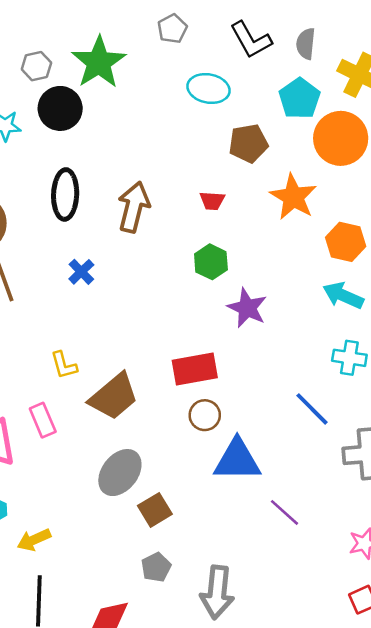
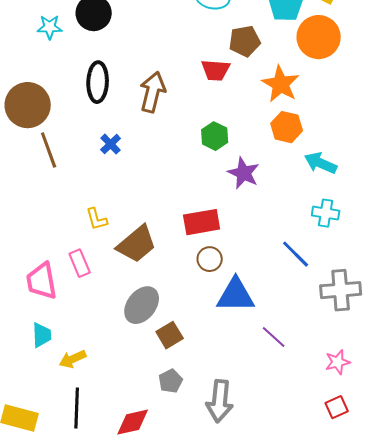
red trapezoid: (212, 201) -> (216, 70), moved, size x1.4
orange hexagon: (346, 242) -> (287, 127), moved

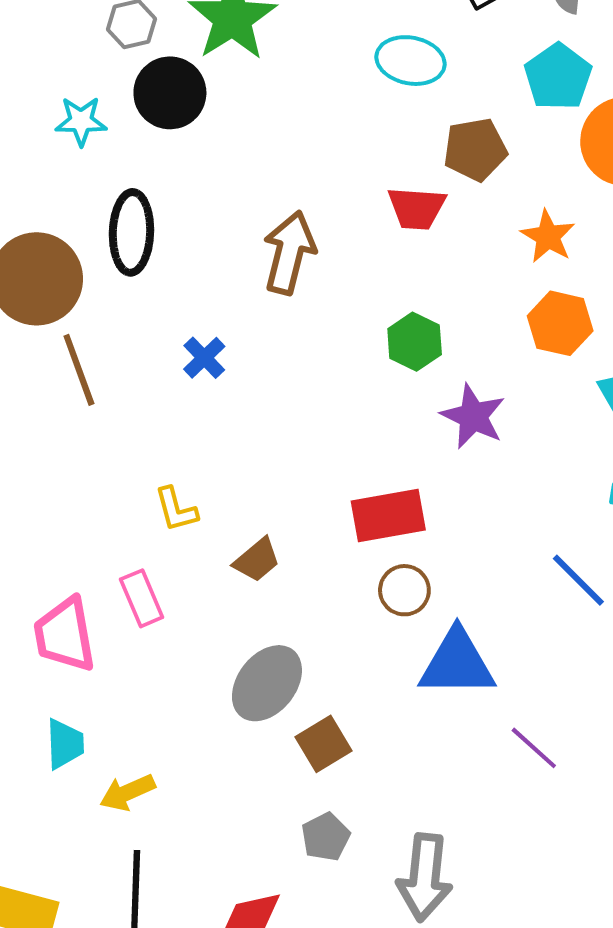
black ellipse: (98, 82) -> (131, 232), moved
orange star: (281, 84) -> (548, 236), size x0.7
brown trapezoid: (137, 244) -> (257, 560), size x0.6

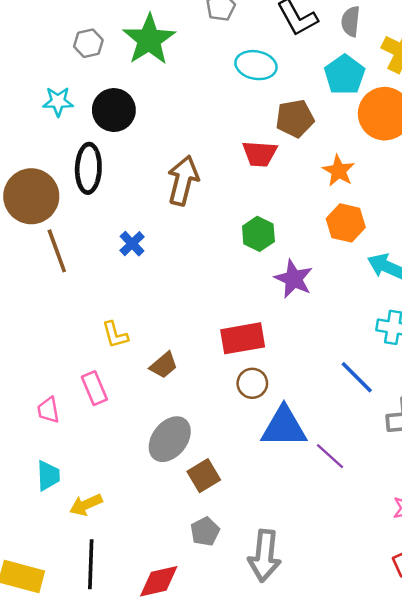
black circle: (170, 93) -> (114, 110), moved
pink trapezoid: (65, 635) -> (48, 410), size x0.6
purple line: (534, 748) -> (330, 456), moved

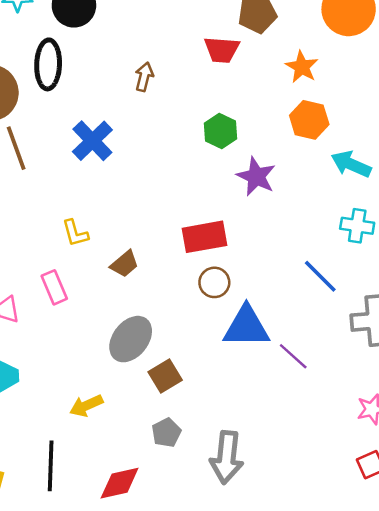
brown arrow: (183, 180) -> (144, 77), size x0.6
blue cross: (132, 244) -> (92, 141), size x1.6
yellow arrow: (86, 505) -> (86, 406), moved

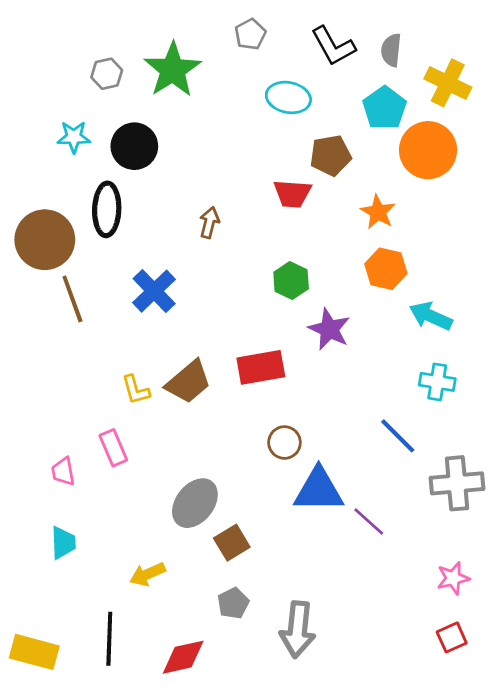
red rectangle: (204, 237) -> (261, 367), moved
brown trapezoid: (124, 264) -> (188, 382), moved, size x1.5

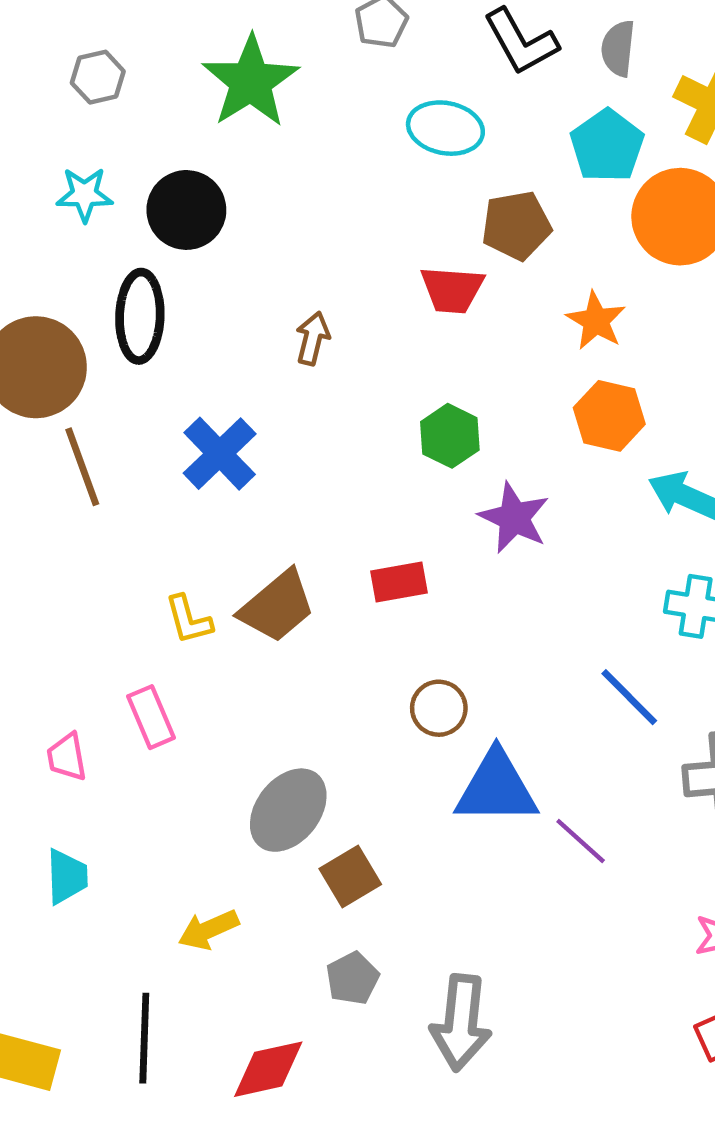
gray hexagon: (107, 74) -> (98, 77), moved
red rectangle: (261, 367) -> (399, 582), size x0.7

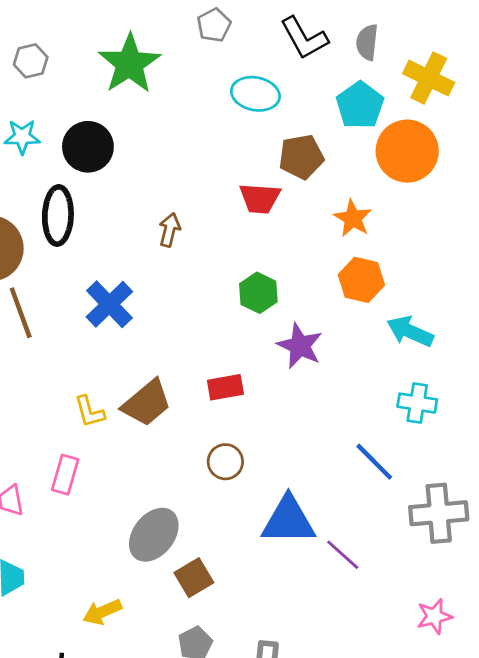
brown circle: (439, 708) -> (225, 462), moved
pink rectangle: (151, 717) -> (65, 475), turned 39

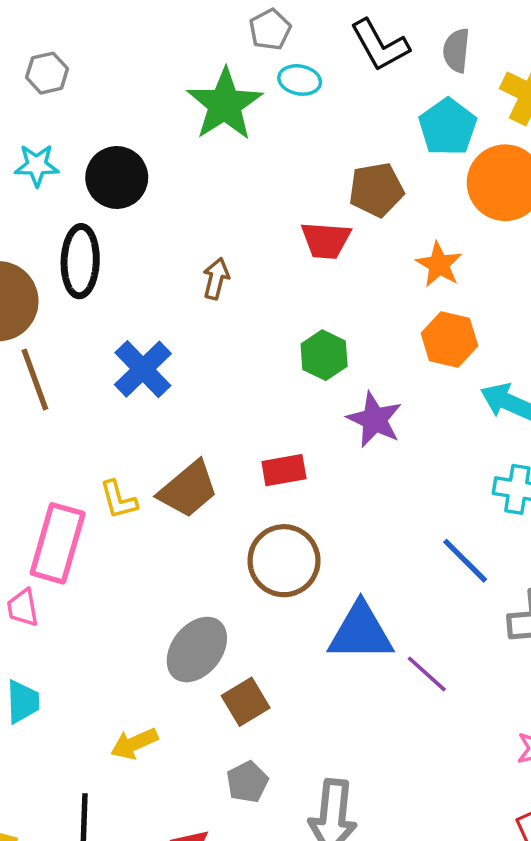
green star: (129, 64) -> (225, 104), moved
cyan ellipse: (255, 94) -> (300, 80), moved, size x0.7
brown circle: (225, 462) -> (284, 561), size x1.6
pink rectangle: (65, 475) -> (58, 543), moved, size x1.6

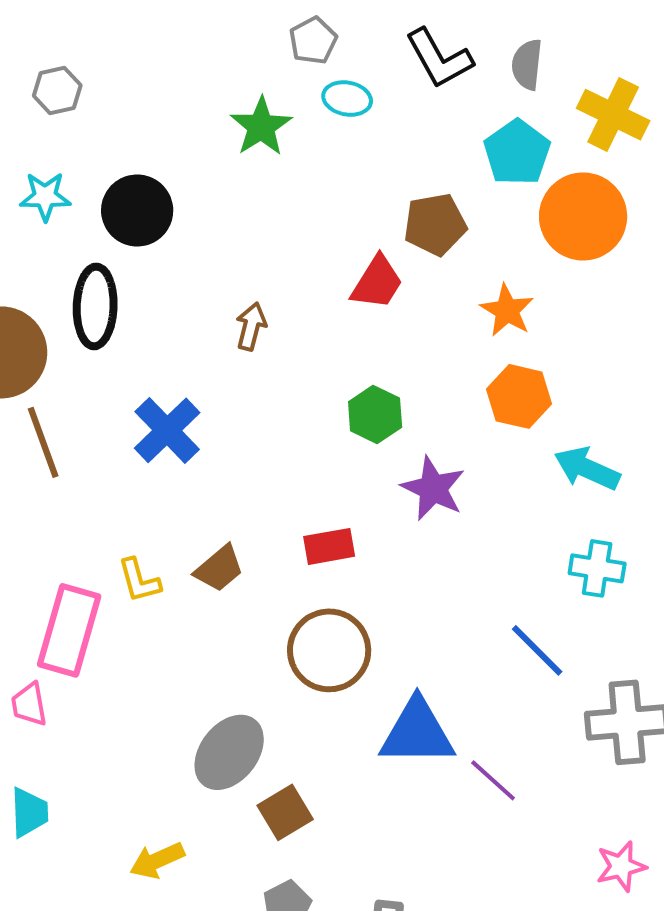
green star: (225, 104) -> (261, 127), size x0.7
red trapezoid: (326, 240) -> (377, 282), turned -62
brown trapezoid: (188, 489) -> (219, 568), size x0.7

